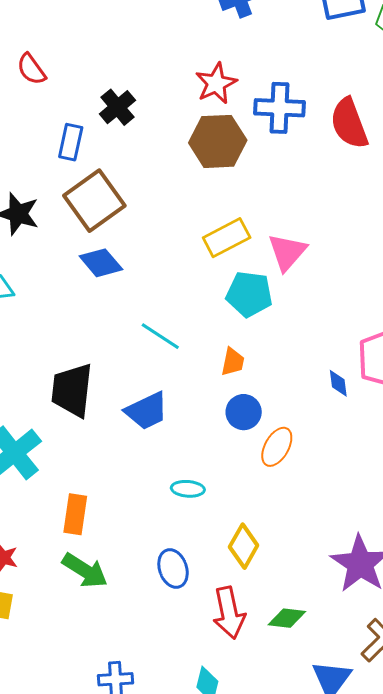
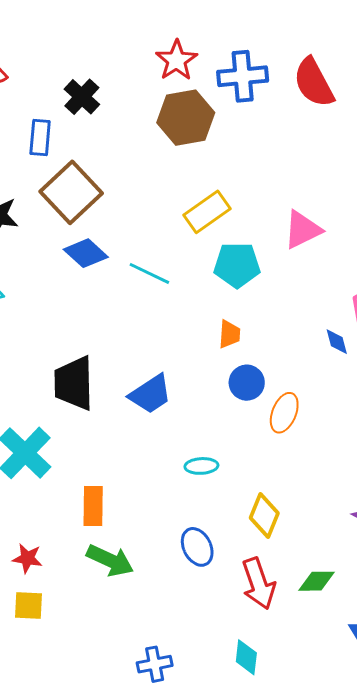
pink triangle: (287, 252) -> (303, 230), moved, turned 30
cyan line: (160, 336) -> (149, 273), moved

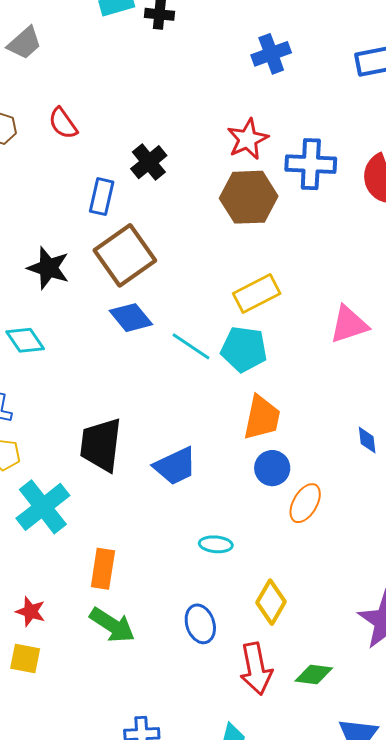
cyan pentagon: (237, 265) -> (244, 349), moved
orange trapezoid: (229, 334) -> (262, 418), size x1.6

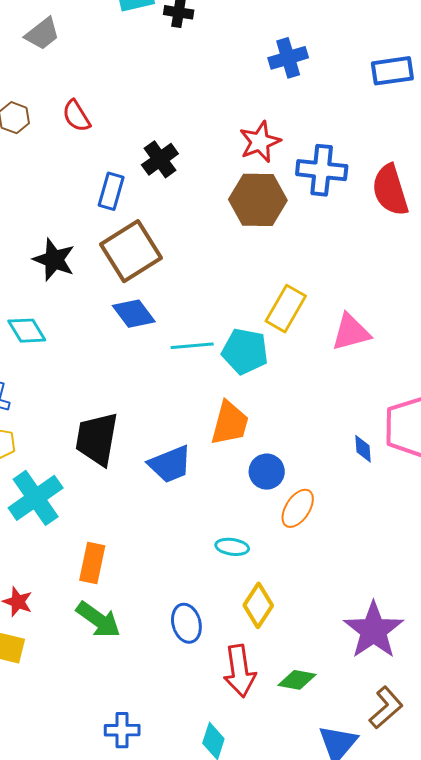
yellow rectangle: (257, 293) -> (286, 309), moved, turned -36
cyan line: (191, 346) -> (192, 346), turned -42
orange trapezoid: (262, 418) -> (230, 423), moved
cyan ellipse: (216, 544) -> (232, 547), moved

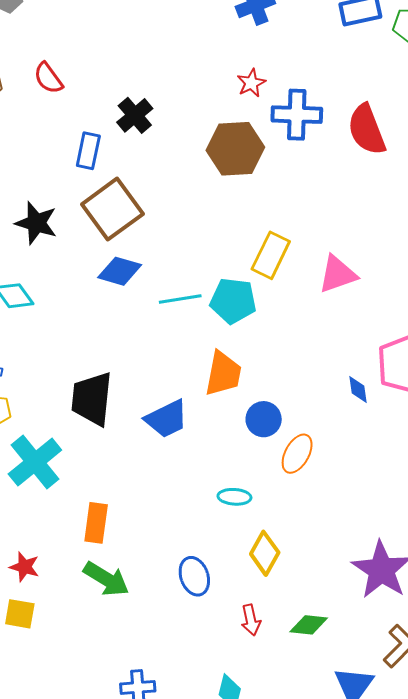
red star: (260, 142) -> (251, 83), moved, size x0.7
blue diamond: (134, 314) -> (120, 271), turned -33
red arrow: (240, 671) -> (251, 620), size x0.6

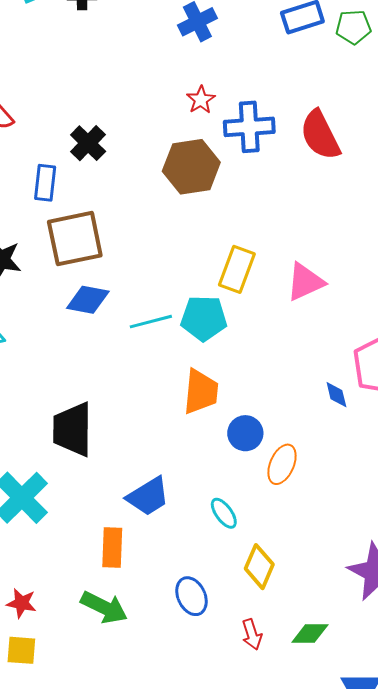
brown square: (112, 209) -> (75, 239), turned 30
blue trapezoid: (167, 419) -> (148, 496), moved
cyan ellipse: (234, 497) -> (224, 513), turned 56
orange rectangle: (96, 523) -> (112, 548), moved

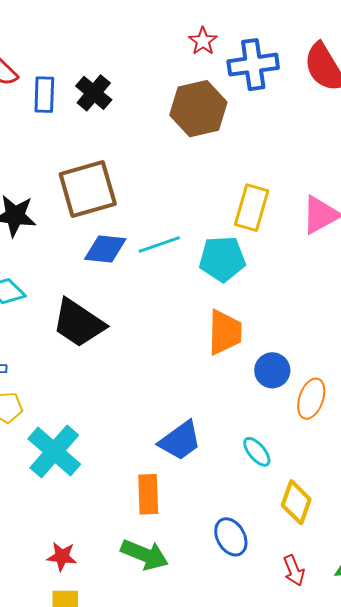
blue rectangle: (45, 183) -> (44, 95), moved
cyan line: (151, 322) -> (159, 244), moved
black trapezoid: (72, 429) -> (79, 323), moved, turned -52

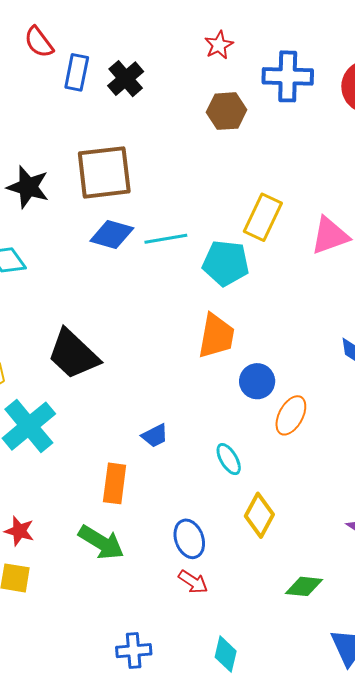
red star: (203, 41) -> (219, 45), moved
brown hexagon: (198, 109) -> (227, 111), size x0.7
black trapezoid: (79, 323) -> (73, 354), moved
blue trapezoid: (180, 441) -> (155, 436), size x0.6
red arrow: (294, 570) -> (193, 582), moved, turned -44

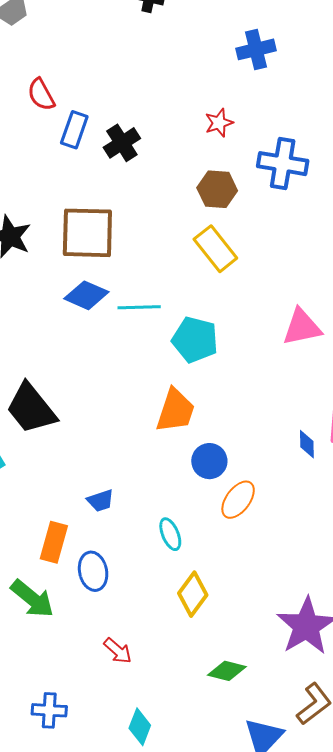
yellow rectangle: (263, 217) -> (215, 249), moved, turned -72
blue ellipse: (189, 539) -> (93, 571), moved

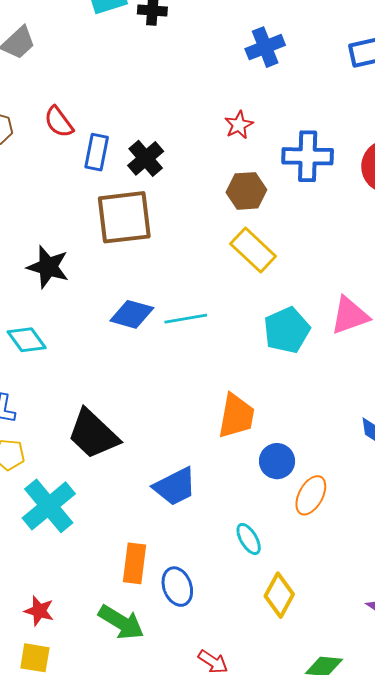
brown square: (87, 233) -> (124, 217), moved
cyan pentagon: (195, 340) -> (287, 330), moved, turned -30
blue trapezoid: (100, 501) -> (175, 487), moved, size x1.6

